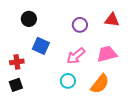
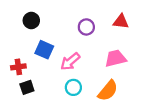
pink arrow: (76, 56) -> (70, 62), moved
black square: (16, 85) -> (27, 87), moved

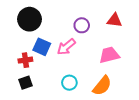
black circle: (31, 21) -> (30, 19), size x1.5
pink arrow: (70, 62) -> (66, 47), moved
red cross: (18, 67) -> (25, 60), moved

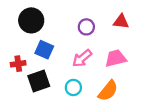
pink arrow: (66, 47) -> (82, 58), moved
red cross: (25, 60) -> (18, 64), moved
black square: (25, 83) -> (39, 81), moved, size x1.5

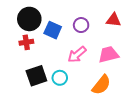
blue square: (44, 50) -> (53, 30), moved
red cross: (18, 64) -> (26, 42), moved
cyan circle: (73, 87) -> (60, 78), moved

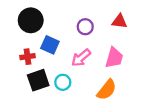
blue square: (53, 30) -> (50, 45), moved
red cross: (26, 42) -> (27, 57), moved
pink trapezoid: (108, 54) -> (114, 58), turned 120

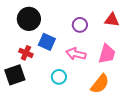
red cross: (27, 57) -> (26, 53), turned 32
pink arrow: (81, 58) -> (76, 54), turned 54
black square: (38, 80) -> (15, 75), moved

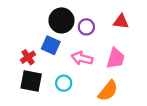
black circle: (29, 19) -> (61, 20), moved
red cross: (26, 53) -> (28, 57), turned 32
black square: (15, 75) -> (31, 81), moved, turned 30

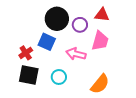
red triangle: (121, 22) -> (102, 15), moved
pink trapezoid: (116, 58) -> (100, 41), moved

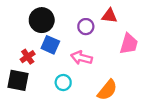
black circle: (57, 19) -> (42, 20), moved
pink trapezoid: (100, 41) -> (129, 44), moved
black square: (29, 75) -> (18, 80), moved

